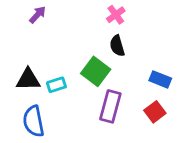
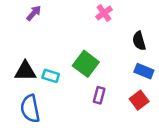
black semicircle: (117, 46) -> (139, 41), moved
cyan rectangle: (56, 85) -> (51, 76), turned 35
purple rectangle: (110, 106) -> (99, 95), size x0.6

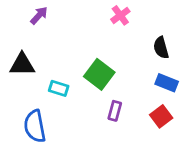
black triangle: (25, 71) -> (22, 65), moved

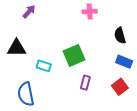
pink cross: (120, 15) -> (90, 11), turned 32
green square: (99, 74) -> (74, 55), turned 30

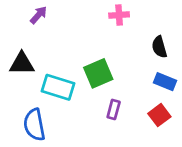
cyan rectangle: (44, 66) -> (58, 87), size x1.6

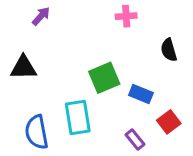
blue rectangle: (165, 82) -> (141, 94), moved
cyan rectangle: (58, 87) -> (78, 117), moved, turned 64
purple rectangle: (114, 109) -> (135, 140), moved, turned -54

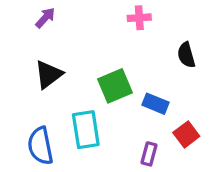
black triangle: (23, 68) -> (48, 74), moved, turned -36
purple rectangle: (135, 140) -> (149, 154), turned 54

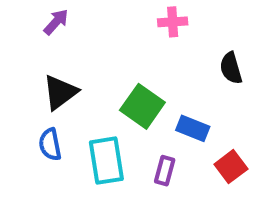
green square: (115, 86) -> (142, 106), turned -32
blue semicircle: (40, 146) -> (50, 144), moved, size x0.7
purple rectangle: (149, 154) -> (165, 171), moved

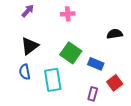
pink cross: (173, 22) -> (68, 14), moved
black semicircle: (231, 68) -> (115, 34), turned 98
purple rectangle: (165, 171) -> (93, 94), moved

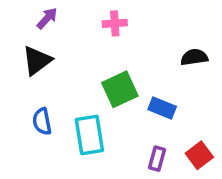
black triangle: (30, 46) -> (37, 61), moved
green square: (71, 53) -> (120, 89), turned 30
red square: (115, 83) -> (199, 155), moved

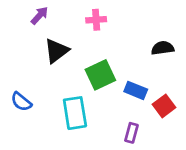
black triangle: (37, 61) -> (57, 51), moved
blue semicircle: (42, 121) -> (21, 102), moved, turned -40
red square: (199, 155) -> (164, 106), moved

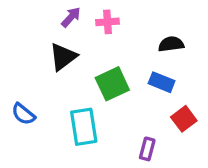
purple arrow: (40, 15) -> (71, 17), moved
black semicircle: (163, 48) -> (171, 44), moved
blue rectangle: (136, 90) -> (162, 82), moved

